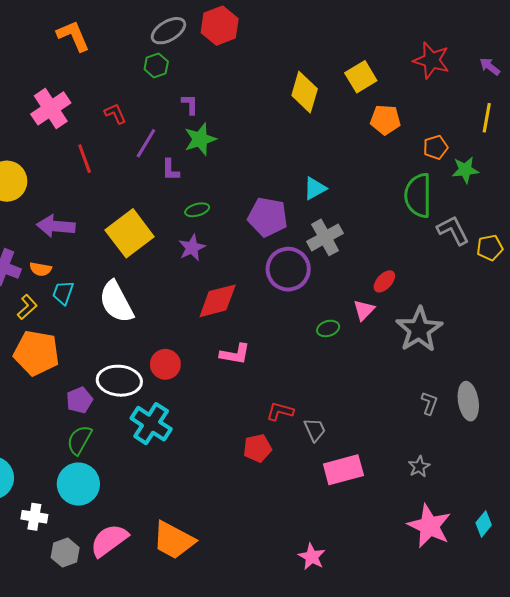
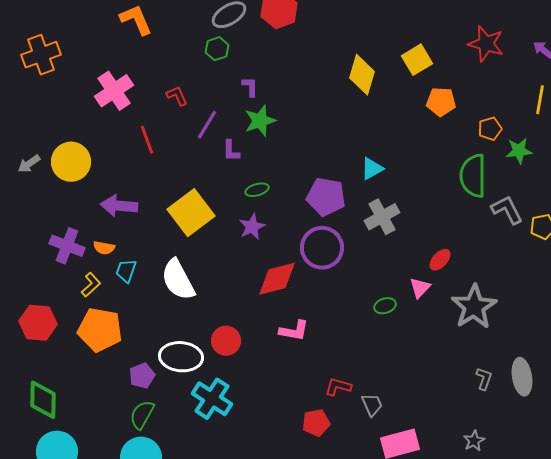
purple circle: (288, 269) -> (322, 248), moved

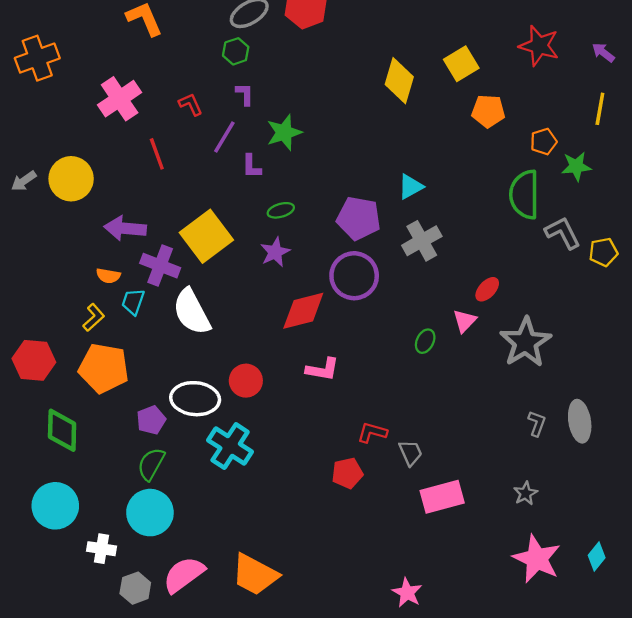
purple L-shape: (250, 87) -> (245, 94), moved
purple cross: (67, 246) -> (160, 266), moved
green ellipse: (385, 306) -> (425, 341), turned -45
green diamond: (43, 400) -> (62, 430), moved

